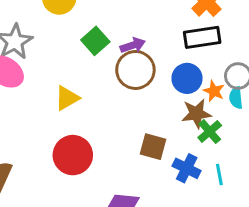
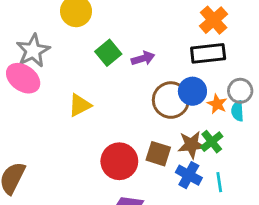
brown circle: (135, 70) -> (171, 100), moved
brown star: (196, 114) -> (191, 145), moved
red circle: (73, 155) -> (119, 161), moved

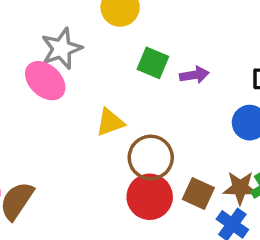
green square: (108, 53) -> (153, 63), turned -35
brown circle: (171, 100) -> (151, 158), moved

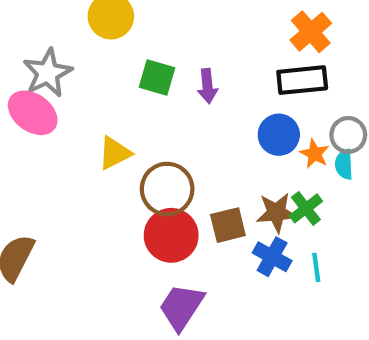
purple arrow: (194, 75) -> (207, 86), turned 100
brown square: (198, 194) -> (228, 225), turned -32

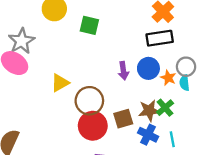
green square: (157, 77) -> (89, 25), moved
purple arrow: (207, 86) -> (123, 71), moved

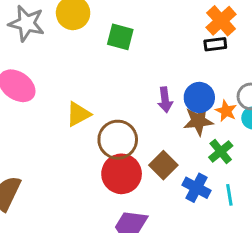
black rectangle: (160, 38) -> (215, 44), moved, size x0.6
gray star: (22, 41) -> (27, 23), moved, turned -30
brown star: (149, 111) -> (198, 121), moved
brown square: (123, 119) -> (163, 165), turned -30

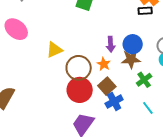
orange star: (226, 111) -> (104, 64), moved
blue cross: (197, 188) -> (114, 101), moved, turned 30
cyan line: (229, 195) -> (148, 108), turned -32

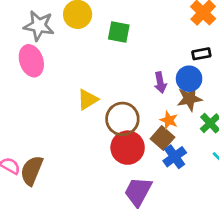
black rectangle: (145, 11) -> (201, 54), moved
pink ellipse: (16, 29) -> (31, 61), moved, turned 40
orange star: (104, 64) -> (169, 120), moved

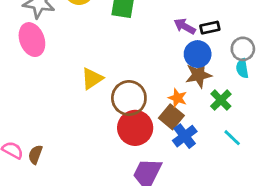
purple arrow: (160, 83) -> (185, 26), moved, turned 132
brown semicircle: (32, 171) -> (35, 155), size x0.6

